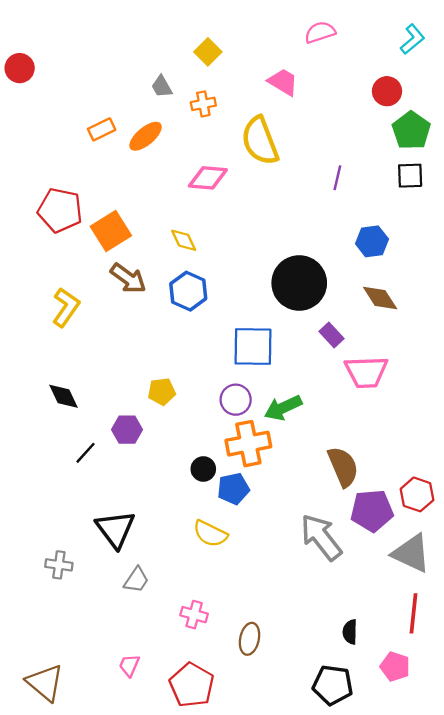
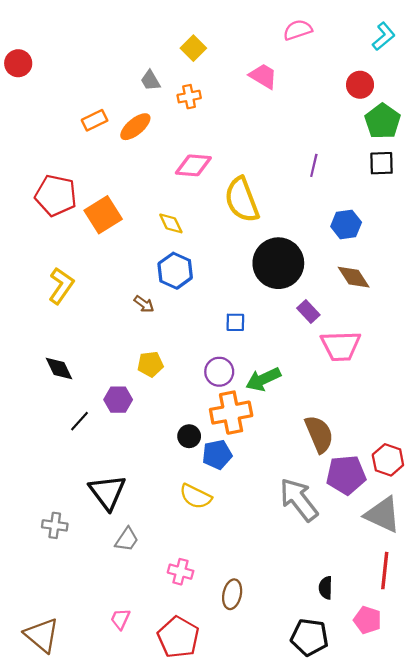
yellow semicircle: (260, 141) -> (242, 200), moved
brown arrow: (128, 278) -> (144, 304), moved, size x0.6
blue square: (253, 347) -> (235, 322), size x0.5

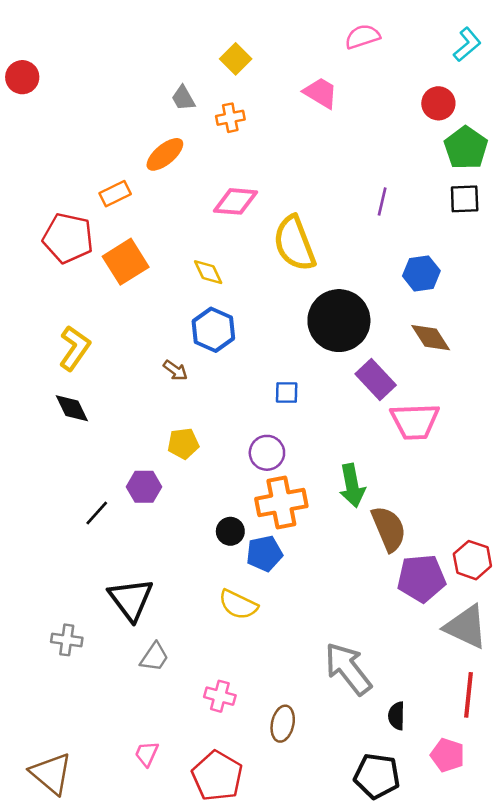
orange rectangle: (95, 120) -> (115, 194), moved
purple rectangle: (308, 312) -> (376, 379), size x1.4
black diamond: (59, 369) -> (72, 408), moved
green arrow: (263, 379) -> (352, 485), moved, turned -76
gray arrow: (299, 500) -> (348, 669), moved

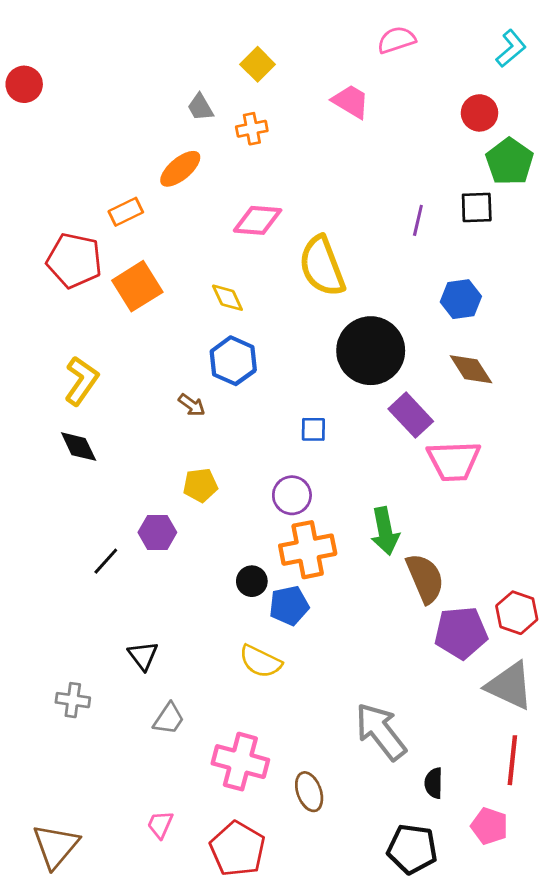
black square: (465, 199) -> (477, 207), moved
black triangle: (131, 599) -> (143, 656), size x0.6
pink cross: (220, 696) -> (240, 762), size x1.6
brown ellipse: (283, 724) -> (309, 792), turned -32
brown triangle: (51, 773) -> (56, 846), turned 30

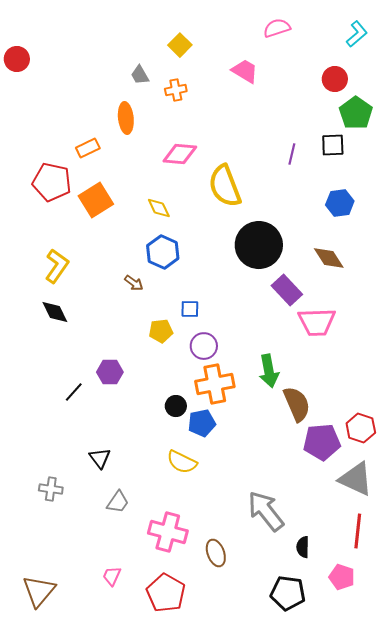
orange ellipse: (180, 169) -> (126, 118), turned -56
blue hexagon: (461, 299) -> (340, 203), moved
blue square: (313, 429) -> (190, 309), moved
yellow pentagon: (200, 485) -> (161, 331), moved

